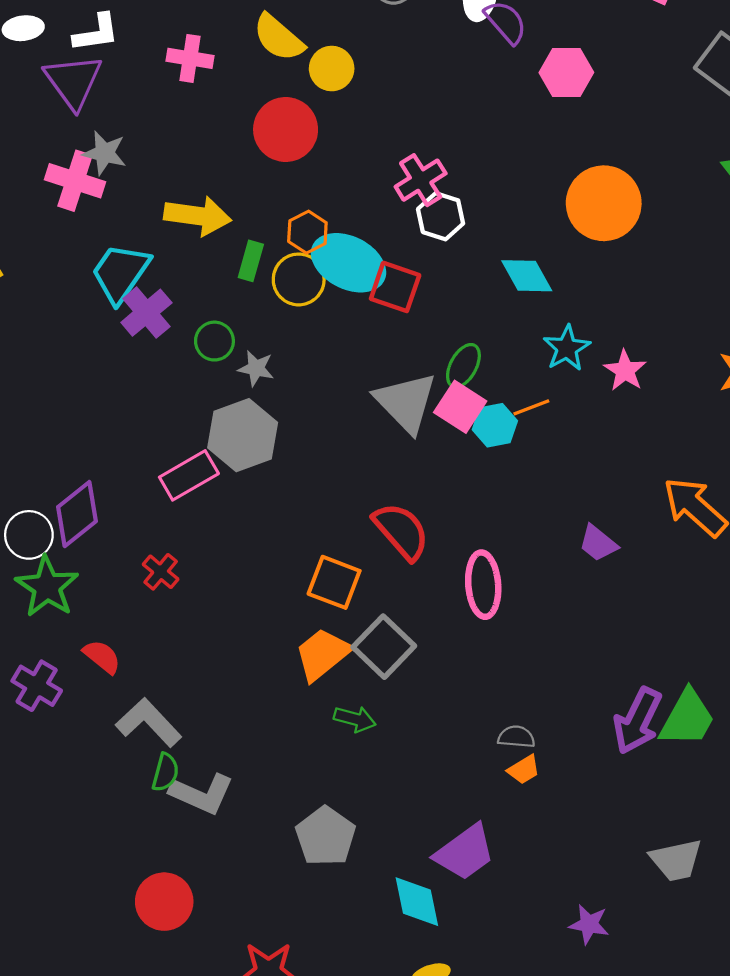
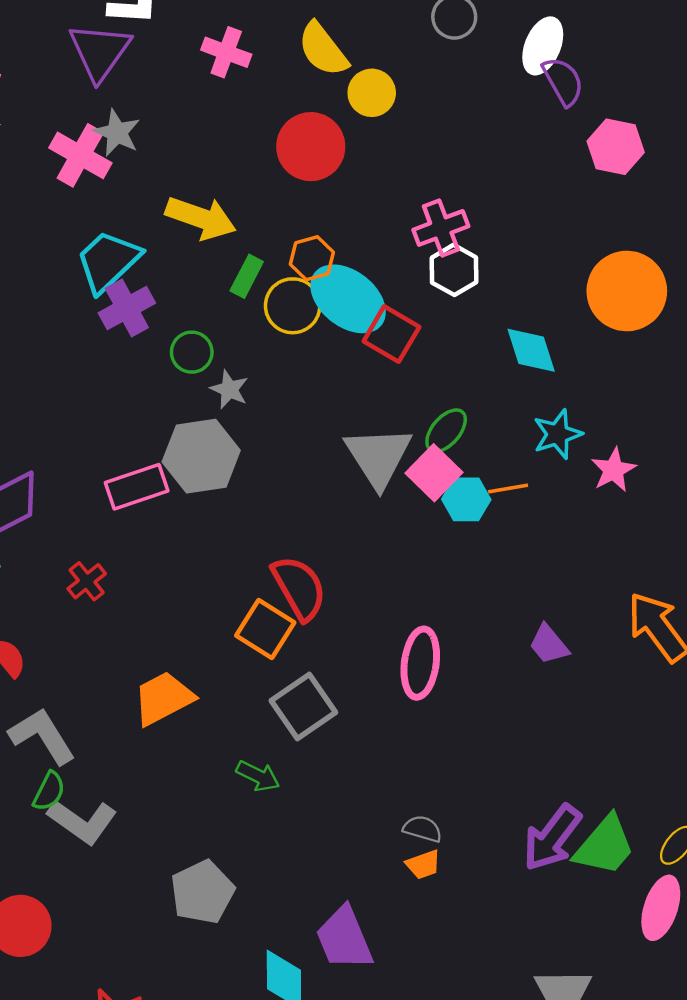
red semicircle: (401, 531) -> (299, 588), moved
orange trapezoid: (323, 654) -> (163, 698), moved
purple trapezoid: (465, 852) -> (344, 938), turned 92

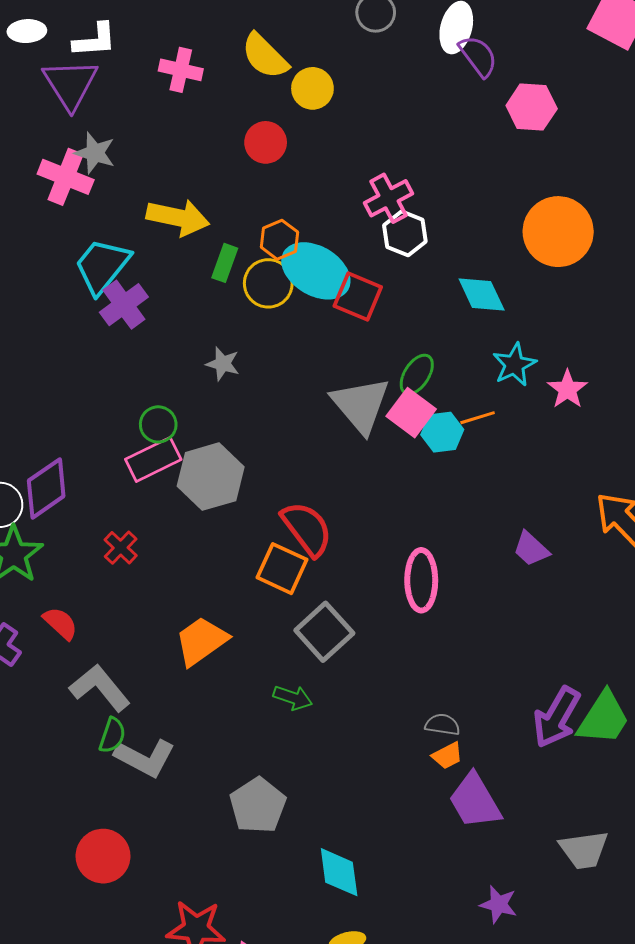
red circle: (311, 147) -> (266, 142), size x0.7
green circle: (192, 352) -> (158, 424), moved
gray hexagon: (201, 456) -> (211, 477), moved
purple trapezoid: (344, 938) -> (475, 801), moved

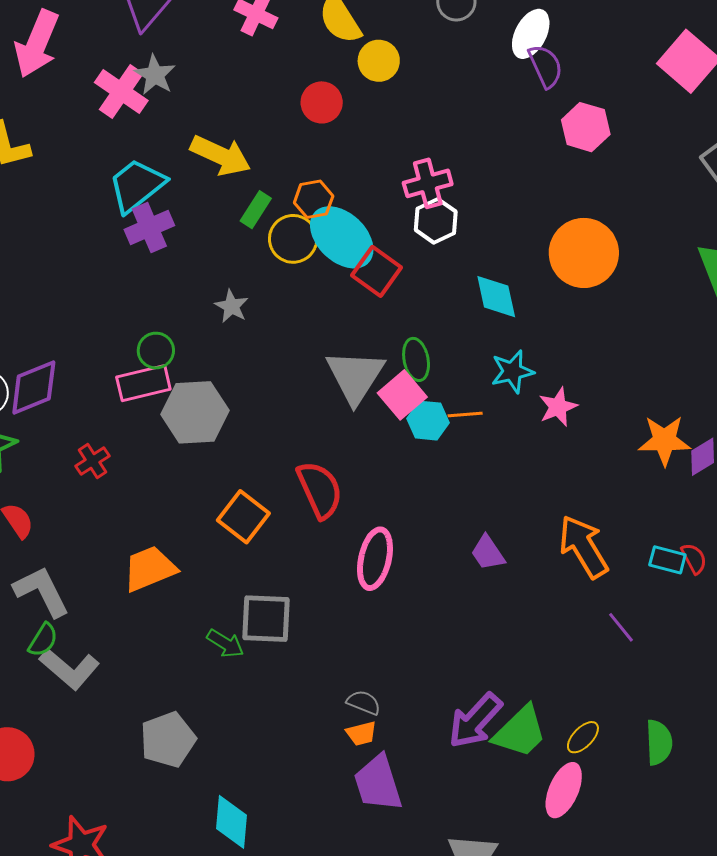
green ellipse: (417, 374) -> (416, 359), turned -57
red semicircle: (307, 529) -> (320, 490), moved
gray square: (324, 632) -> (266, 619), moved, turned 32

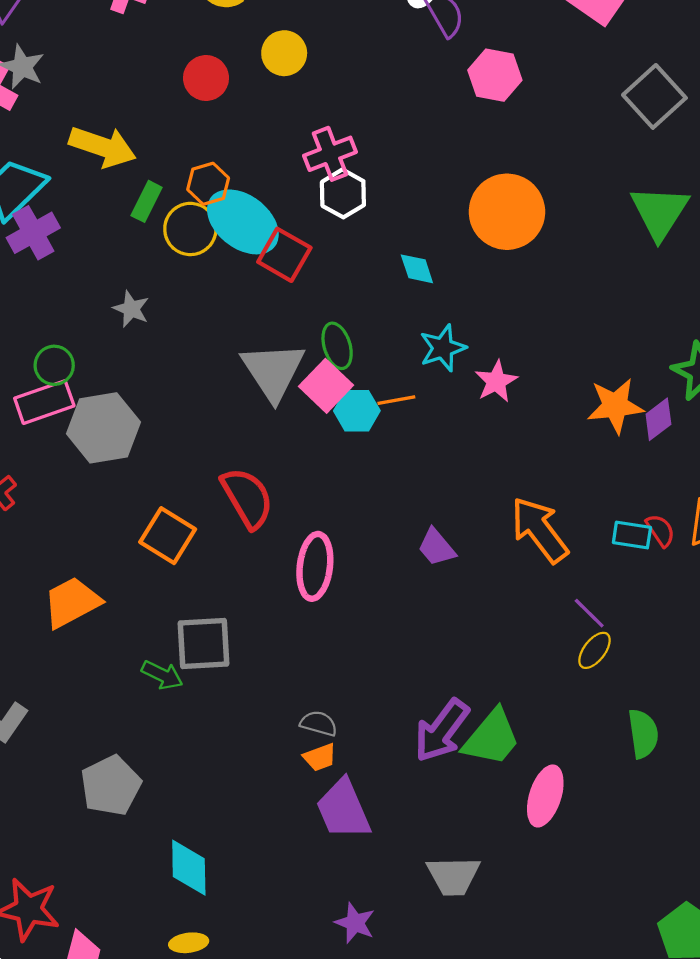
yellow circle: (379, 61) -> (284, 53), moved
cyan diamond: (496, 297) -> (417, 269), size x0.7
yellow ellipse: (583, 737) -> (595, 650), moved

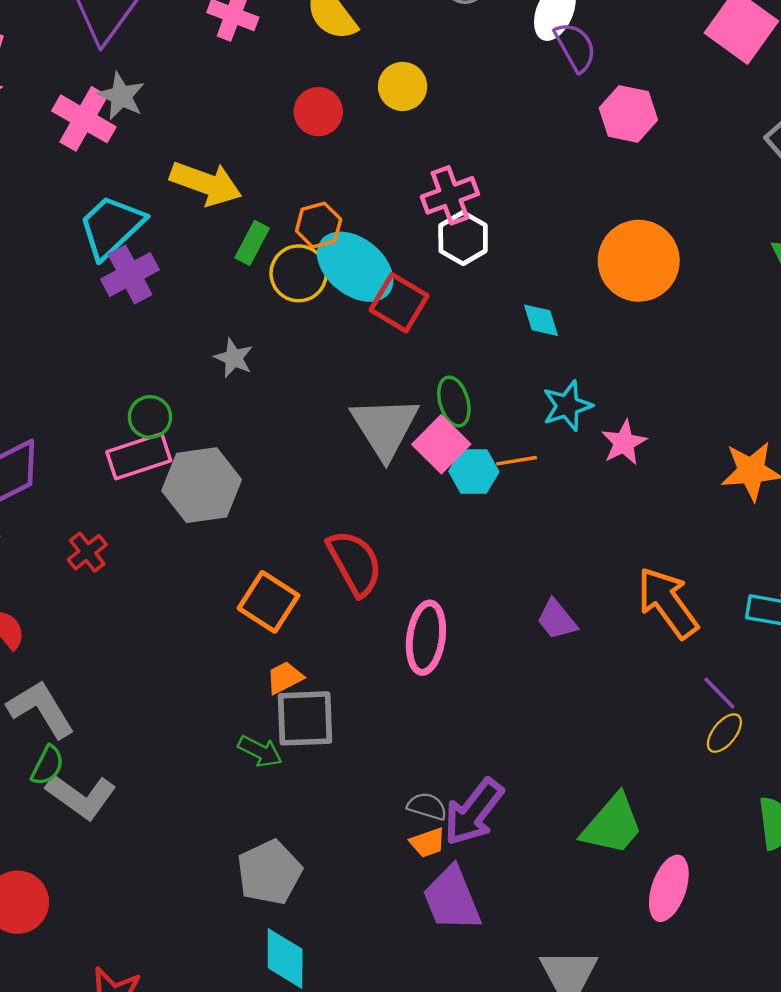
orange trapezoid: (72, 602) -> (285, 678), moved, size x0.6
purple arrow: (442, 731) -> (474, 812), moved
gray pentagon: (111, 786) -> (269, 872), moved

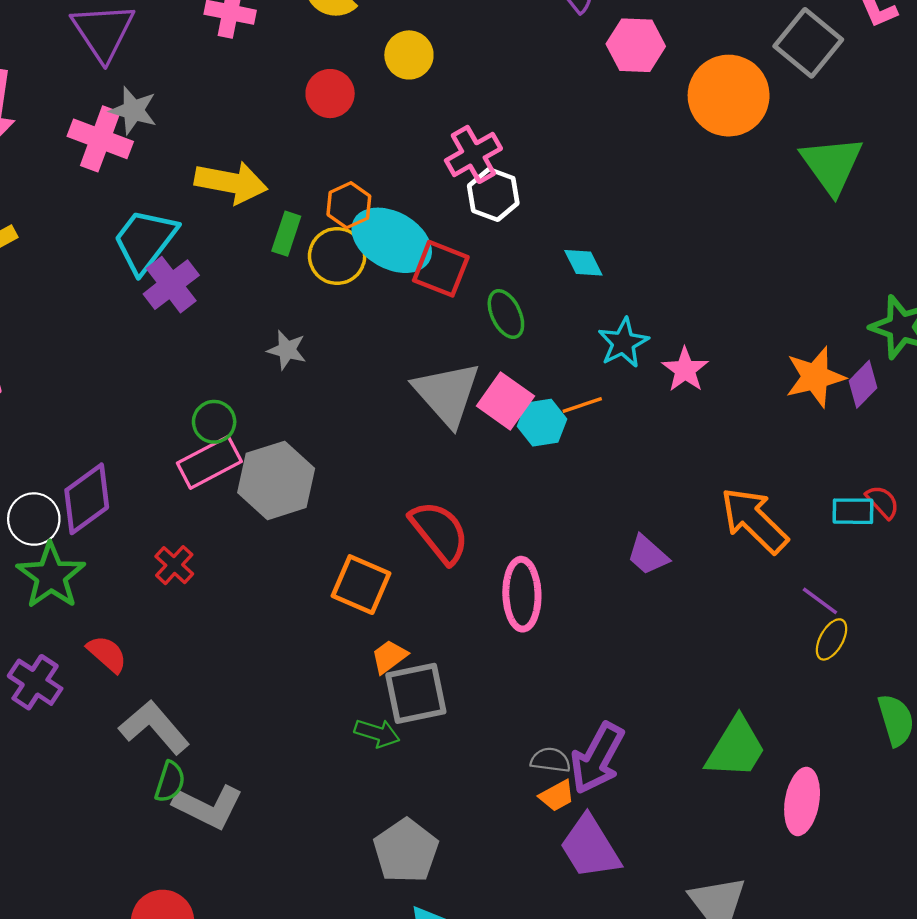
orange circle: (639, 261) -> (729, 96), moved
green ellipse: (454, 401) -> (506, 314), moved

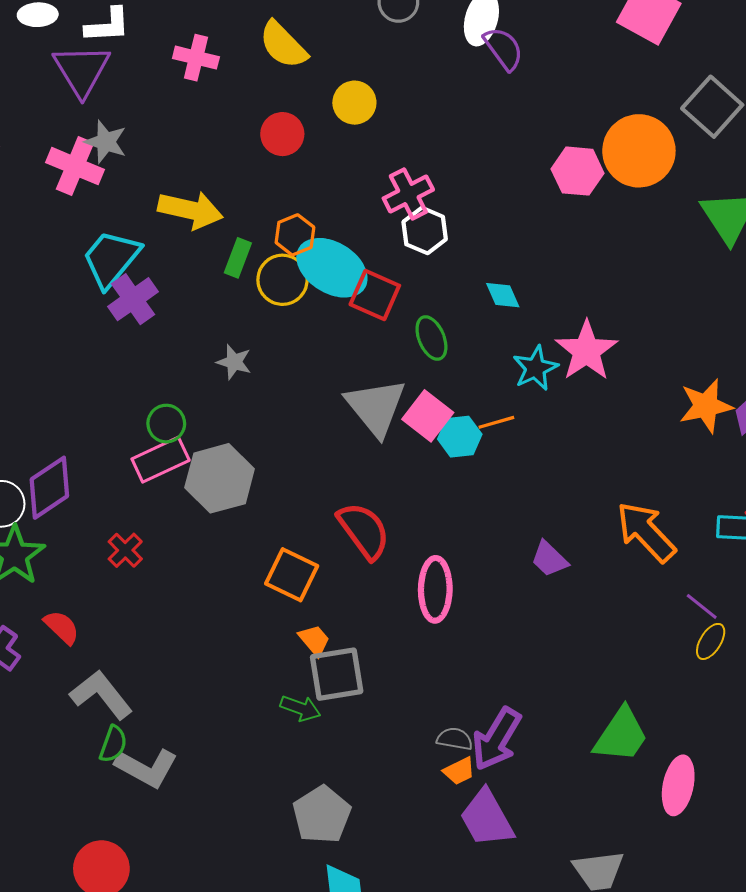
pink hexagon: (636, 45) -> (578, 171), moved
pink star: (685, 370) -> (587, 351), moved, size x1.5
orange trapezoid: (389, 657) -> (314, 640), turned 84

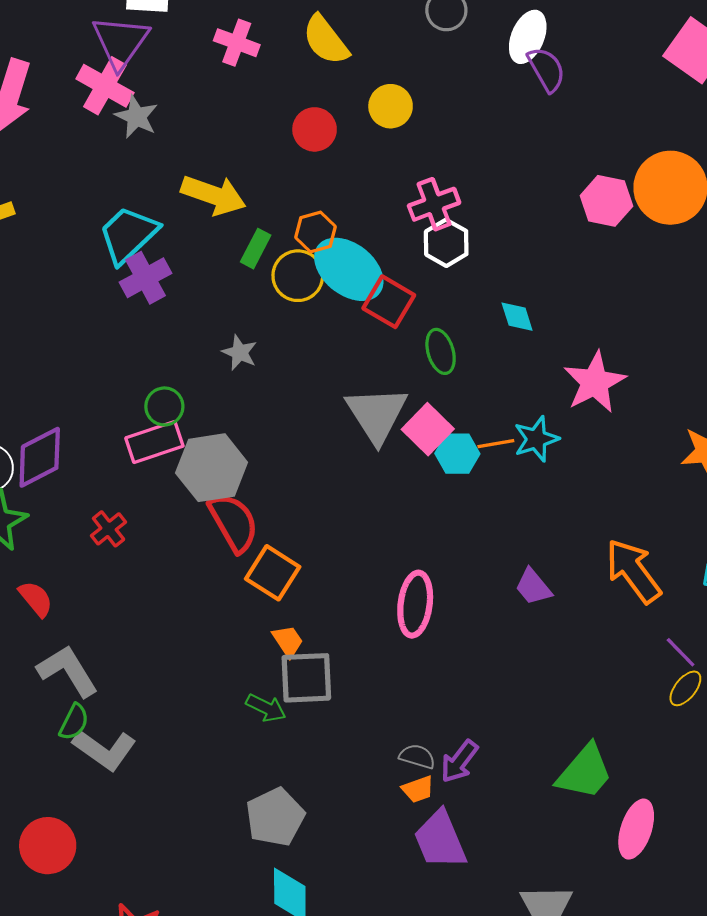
pink cross: (75, 166) -> (105, 86), moved
cyan star: (535, 368) -> (536, 439), moved
red semicircle: (364, 531) -> (234, 522), moved
purple arrow: (497, 739) -> (459, 761), size x0.7

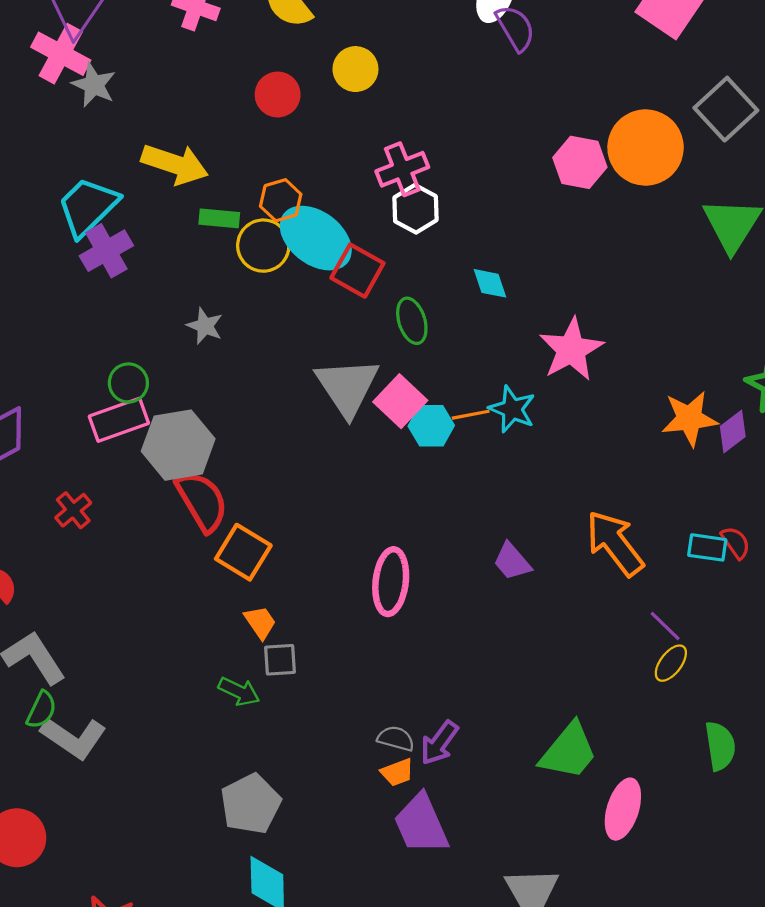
green rectangle: (256, 249) -> (219, 218), turned 69
cyan star: (536, 439) -> (512, 409), turned -30
gray square: (306, 678) -> (280, 660), size x0.6

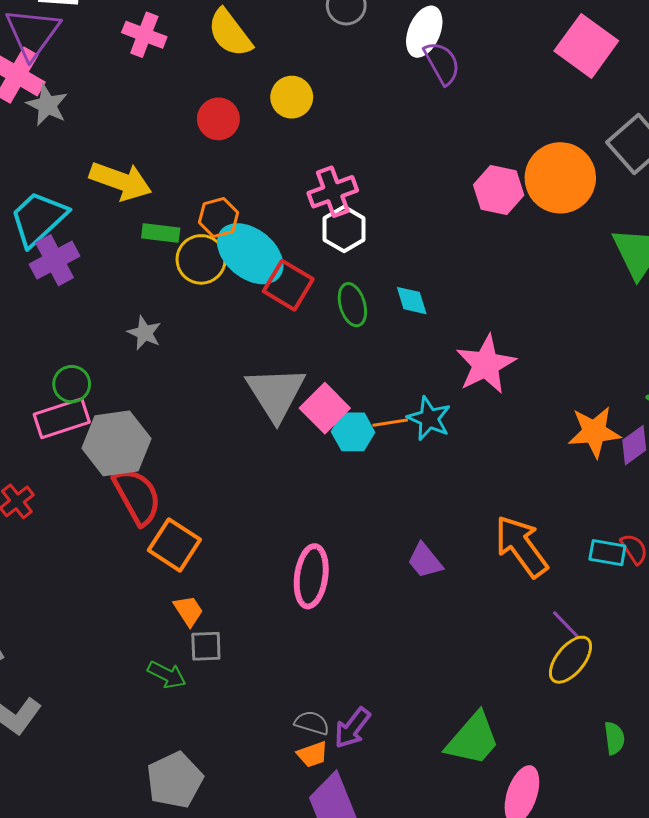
green ellipse: (412, 321) -> (352, 305), moved
yellow ellipse: (671, 663) -> (570, 660), size x1.4
green semicircle: (720, 746) -> (614, 738), size x0.7

